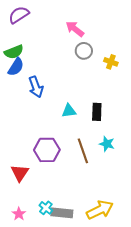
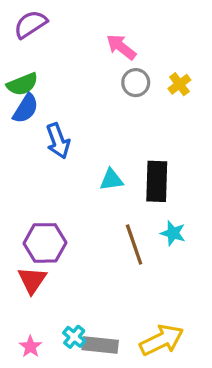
yellow cross: (111, 62) -> (179, 84), moved, turned 32
black rectangle: (97, 112) -> (157, 181), size x1.4
purple hexagon: (47, 150) -> (45, 243), moved

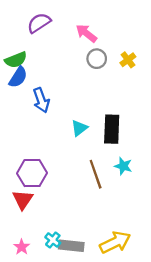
purple semicircle: (30, 24) -> (39, 23), moved
cyan triangle: (111, 180) -> (79, 128), turned -30

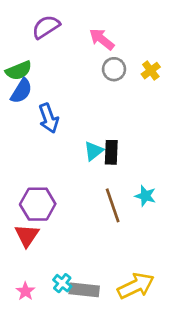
black rectangle: (112, 129) -> (111, 152), moved, size x0.7

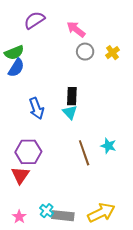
blue arrow: (49, 118) -> (36, 108), moved
cyan triangle: (94, 151) -> (70, 112), turned -35
black rectangle: (111, 152) -> (72, 96), moved

